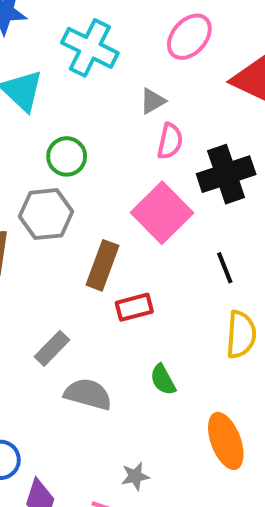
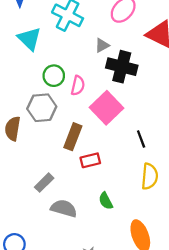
pink semicircle: (170, 141) -> (78, 86), moved
black cross: (226, 174) -> (122, 67), moved, turned 32

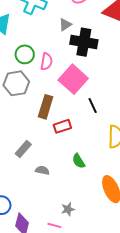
black line: (141, 139) -> (93, 106), moved
gray semicircle: (64, 208) -> (42, 170), size x0.6

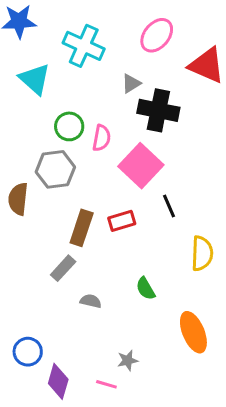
brown rectangle: (46, 107) -> (82, 228), moved
red rectangle: (62, 126) -> (122, 221), moved

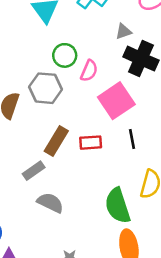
green semicircle: (146, 289) -> (118, 206), moved, size x1.8
gray semicircle: (91, 301) -> (50, 203), size x1.5

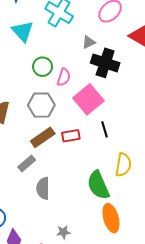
gray hexagon: (45, 88) -> (41, 105), moved
brown rectangle: (56, 141) -> (43, 137), turned 30
gray semicircle: (50, 203) -> (43, 188), turned -110

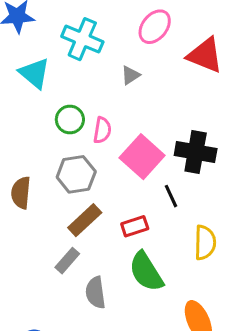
black cross: (105, 63) -> (196, 152), moved
red rectangle: (71, 136) -> (135, 226), moved
green semicircle: (98, 185) -> (146, 272), moved

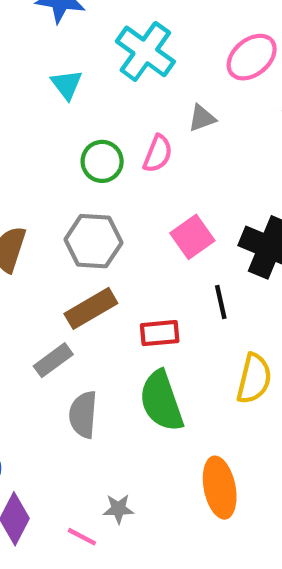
cyan triangle: (34, 73) -> (67, 84), size x0.7
pink semicircle: (102, 130) -> (158, 154), moved
pink square: (142, 157) -> (192, 237), size x0.7

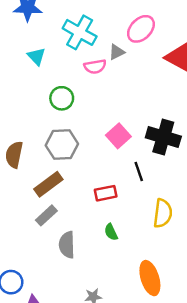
gray triangle: (202, 118) -> (117, 52), moved
pink semicircle: (158, 154) -> (95, 67), moved, turned 65
brown rectangle: (91, 308) -> (48, 184), moved
green semicircle: (161, 401) -> (111, 232), size x0.5

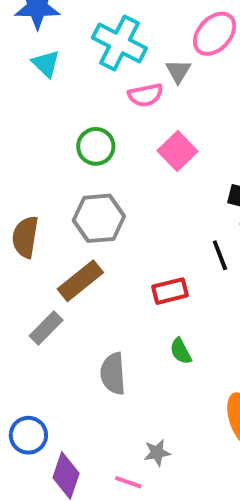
gray triangle: (117, 52) -> (178, 71), turned -30
cyan triangle: (36, 56) -> (46, 64), moved
pink square: (118, 136) -> (178, 151), moved
gray rectangle: (46, 215) -> (46, 328), moved

